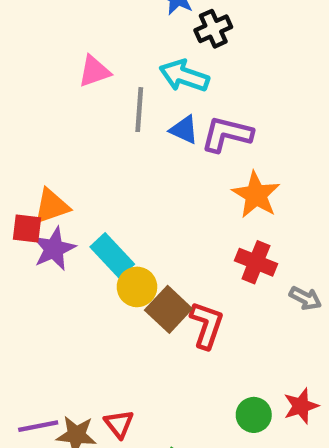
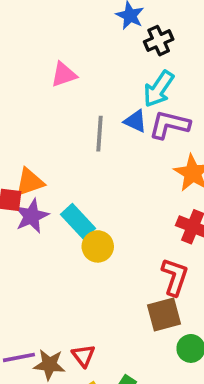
cyan arrow: (184, 76) -> (159, 89), moved, turned -75
gray line: (139, 110) -> (100, 134), moved
brown square: (168, 309) -> (164, 314), moved, turned 32
red L-shape: (207, 325) -> (175, 277), moved

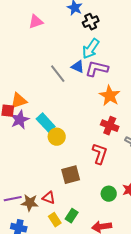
pink triangle: (64, 75) -> (36, 22), moved
gray line: (100, 134) -> (58, 74), turned -42
brown square: (164, 314) -> (71, 175), moved
red triangle: (83, 356) -> (49, 198), turned -32

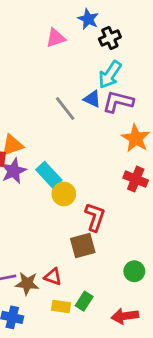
pink triangle: (36, 22) -> (56, 38), moved
red L-shape: (100, 154) -> (95, 217), moved
yellow rectangle: (55, 220) -> (61, 307), turned -48

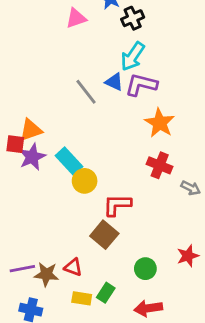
red L-shape: (95, 217) -> (117, 205), turned -108
brown square: (83, 245) -> (104, 235), turned -35
green circle: (134, 271) -> (145, 269), moved

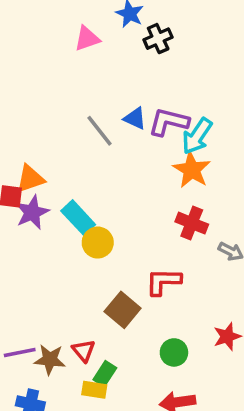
cyan arrow: (133, 56) -> (197, 136), moved
red L-shape: (117, 205) -> (163, 282), moved
red triangle: (73, 267) -> (84, 351), turned 30
green rectangle: (106, 293) -> (105, 374), moved

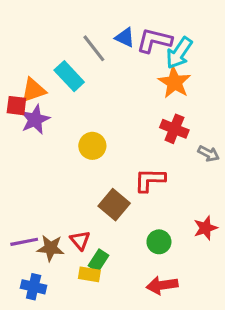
cyan rectangle: (78, 218) -> (69, 76), moved

